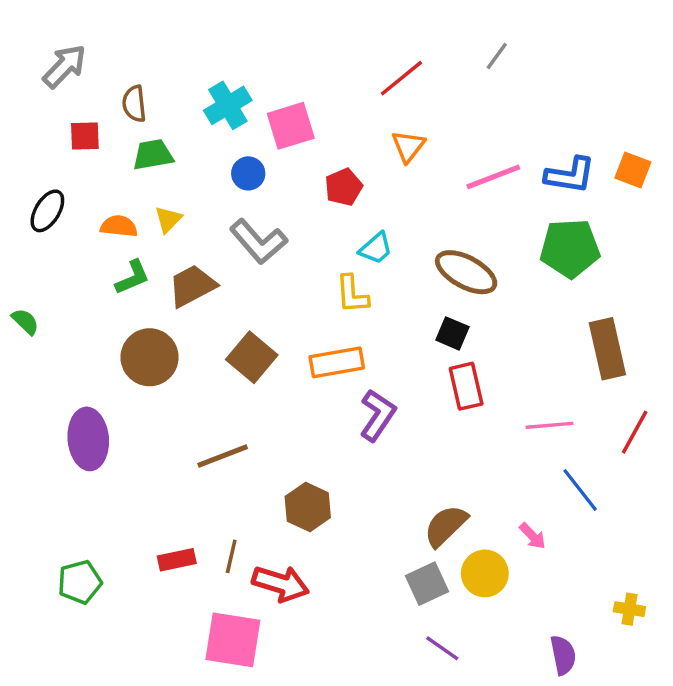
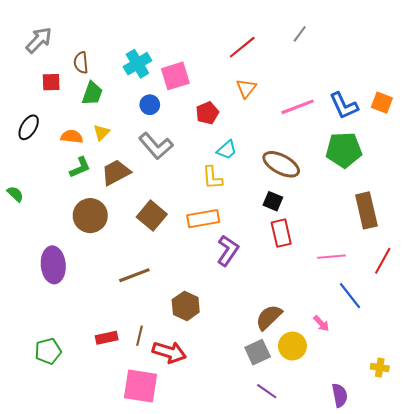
green trapezoid: (153, 155) -> (92, 93), turned 120
blue L-shape: (570, 175) -> (344, 106), turned 56

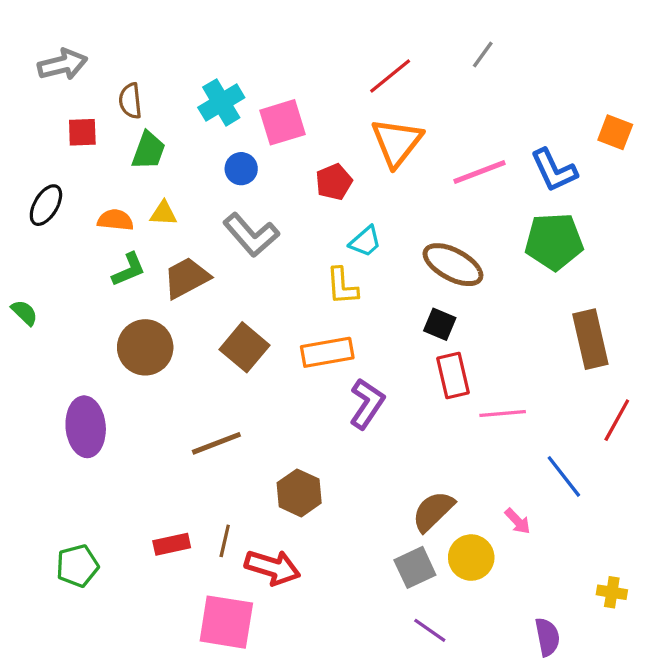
gray arrow: (39, 40) -> (62, 64), turned 32
orange triangle: (246, 88) -> (397, 142), size x1.6
orange square: (382, 103) -> (615, 132), moved
yellow triangle: (102, 132) -> (163, 213), turned 48
pink line: (331, 257) -> (503, 414), moved

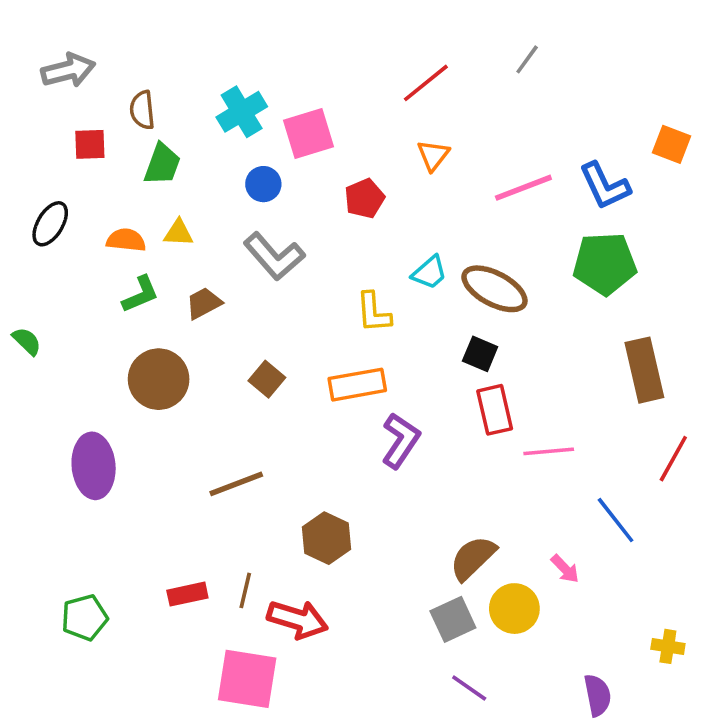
orange triangle: (397, 142) -> (433, 155), size x0.6
cyan trapezoid: (365, 241) -> (430, 273), moved
brown trapezoid: (187, 278) -> (204, 303), size x0.7
brown square: (244, 347) -> (267, 379), size x0.7

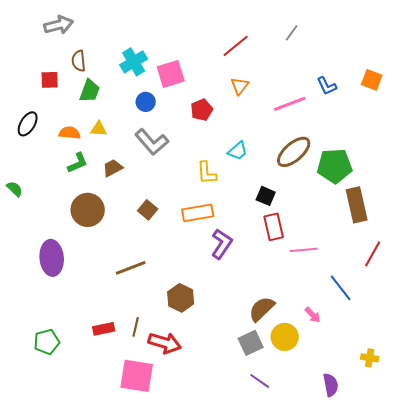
gray arrow: (68, 70) -> (59, 25), moved
blue L-shape: (605, 186) -> (327, 86), moved, size x0.7
green pentagon: (605, 264) -> (335, 166), moved
brown ellipse: (495, 289) -> (294, 152), moved, turned -69

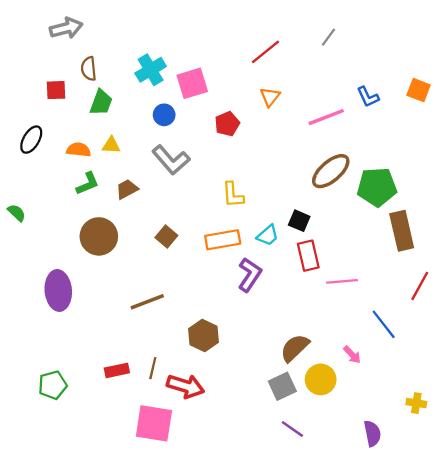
cyan trapezoid: (238, 151) -> (268, 235), moved

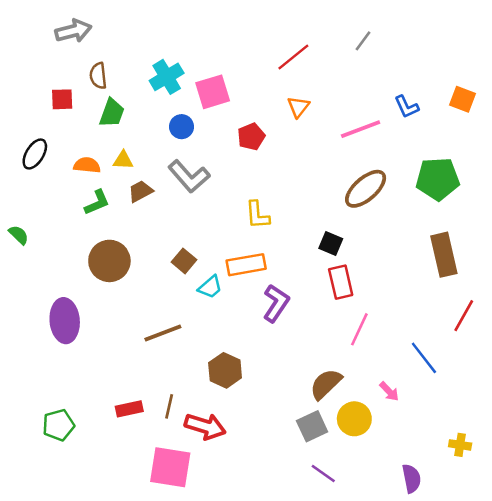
green pentagon: (377, 187) -> (438, 179), moved
brown trapezoid: (127, 189) -> (140, 191), moved
cyan trapezoid: (268, 235) -> (210, 287), moved
pink line: (342, 281) -> (359, 329), moved, turned -60

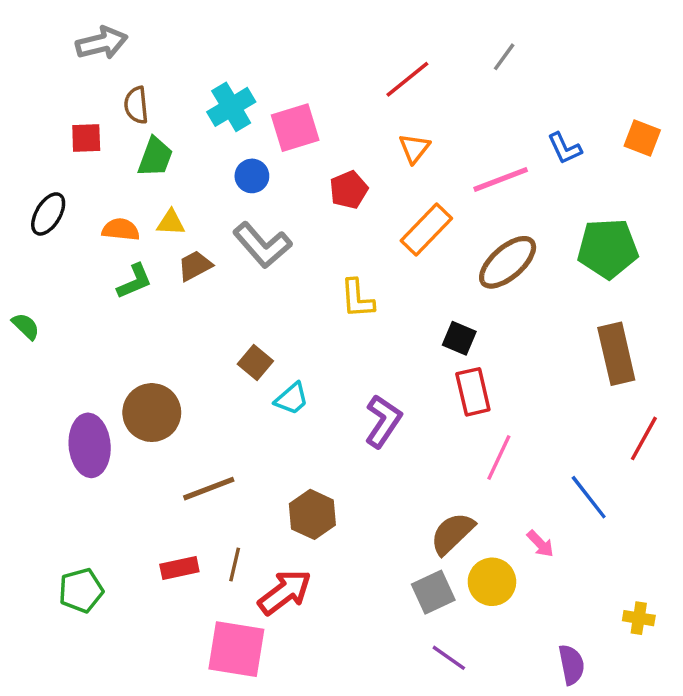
brown circle: (109, 261) -> (152, 413), moved
orange rectangle: (246, 265) -> (426, 230), moved, turned -36
brown line: (163, 333) -> (209, 489), moved
red arrow: (205, 426) -> (285, 592), turned -54

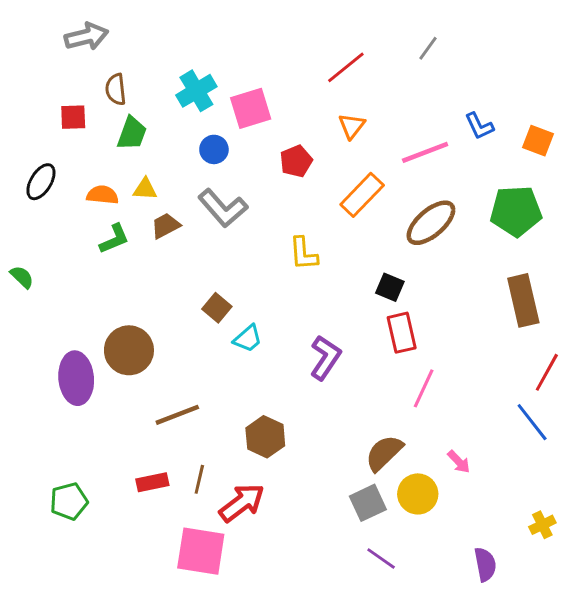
orange square: (642, 138) -> (538, 141), moved
blue line: (589, 497) -> (532, 422), moved
yellow cross: (639, 618) -> (542, 525), turned -35

